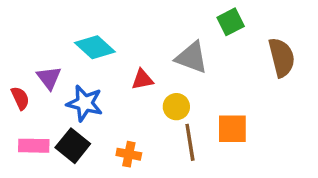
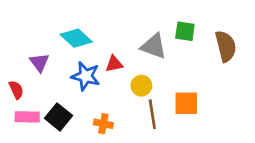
green square: (231, 22) -> (185, 31), moved, turned 35
red semicircle: (20, 98) -> (16, 90), moved
blue star: (85, 103) -> (86, 76), moved

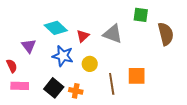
green square: (185, 31) -> (141, 15), moved
red triangle: (114, 64) -> (83, 36), moved, turned -32
yellow circle: (141, 86) -> (90, 64), moved
black square: (58, 117) -> (54, 88), moved

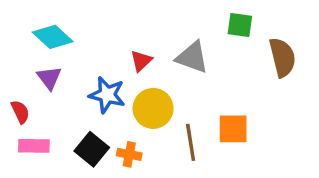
cyan diamond: (56, 28) -> (53, 37), moved
yellow circle: (90, 64) -> (153, 108), size x1.5

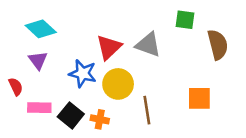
red triangle: (141, 61) -> (109, 47), size x1.5
orange square: (233, 129) -> (199, 98), moved
pink rectangle: (34, 146) -> (39, 108), moved

